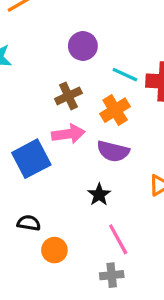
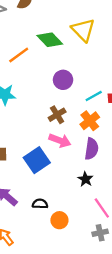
cyan line: (125, 75) -> (94, 96), turned -48
pink arrow: (68, 134) -> (60, 140), turned 35
purple semicircle: (113, 151) -> (92, 149), turned -90

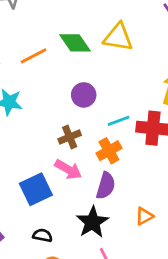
yellow triangle: (83, 30) -> (118, 37), turned -45
black star: (85, 179) -> (92, 222), size x1.6
black semicircle: (40, 204) -> (43, 235), moved

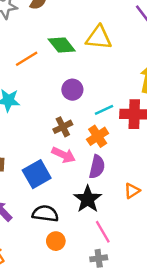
black semicircle: (43, 235) -> (45, 214), size x1.5

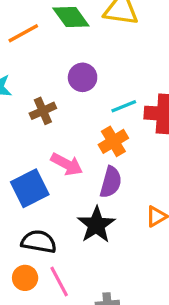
brown cross: (63, 127) -> (43, 111), moved
pink line: (103, 232) -> (59, 282), moved
orange circle: (56, 241) -> (25, 278), moved

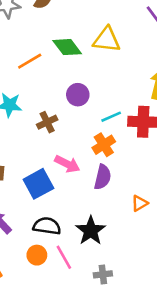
black star: (96, 225) -> (91, 231), moved

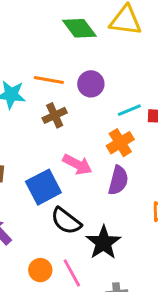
orange line: (30, 61) -> (49, 80), moved, turned 40
black semicircle: (47, 226) -> (66, 221), moved, turned -152

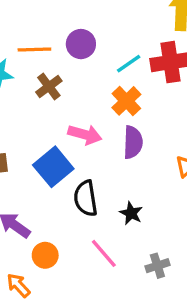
black semicircle: (66, 221) -> (86, 198), turned 56
black star: (103, 243) -> (131, 213), size x0.6
orange circle: (40, 270) -> (45, 255), moved

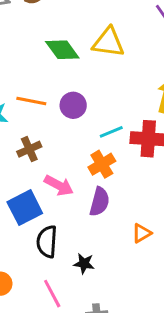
brown cross: (49, 87) -> (29, 149), moved
black star: (131, 213) -> (84, 264), turned -30

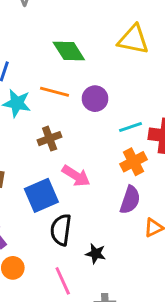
green diamond: (62, 50) -> (69, 51), moved
orange cross: (102, 164) -> (134, 162), moved
purple semicircle: (99, 202) -> (130, 200), moved

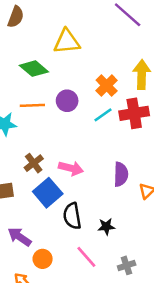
yellow triangle: (133, 40) -> (67, 42), moved
brown cross: (50, 139) -> (34, 163), moved
orange cross: (134, 162) -> (107, 85), moved

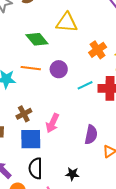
orange cross: (107, 85) -> (98, 50), moved
pink arrow: (71, 168) -> (52, 123), turned 90
blue square: (48, 193) -> (31, 139), turned 30
black semicircle: (72, 216) -> (36, 168), moved

